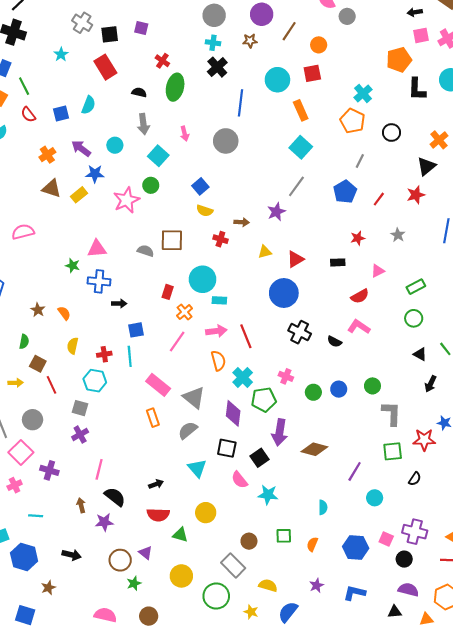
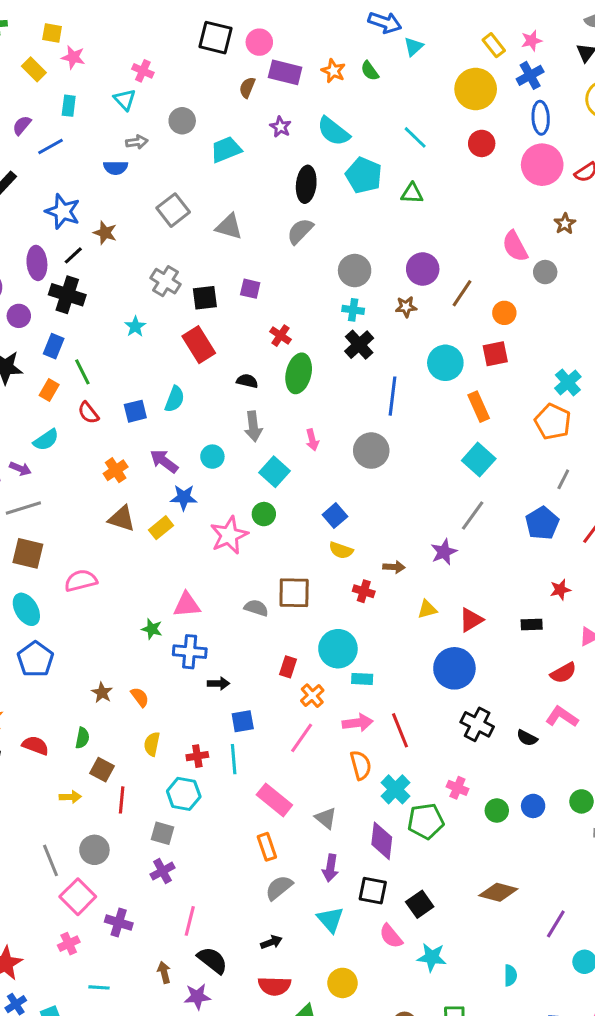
red line: (52, 385) -> (122, 800), turned 30
gray triangle: (194, 398) -> (326, 818), size x0.7
gray semicircle: (188, 430) -> (279, 888), moved
purple arrow: (280, 432) -> (330, 868), moved, size x0.7

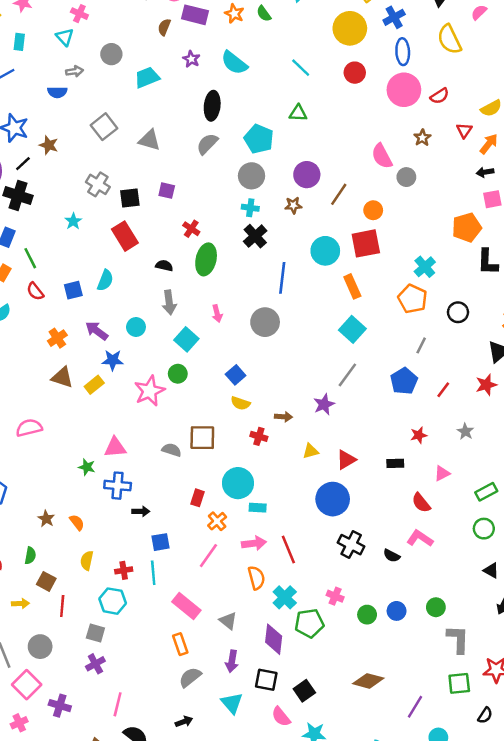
cyan pentagon: (364, 175) -> (259, 139), moved
red square: (495, 354) -> (366, 243), size x1.4
red semicircle: (563, 673) -> (421, 503), turned 80

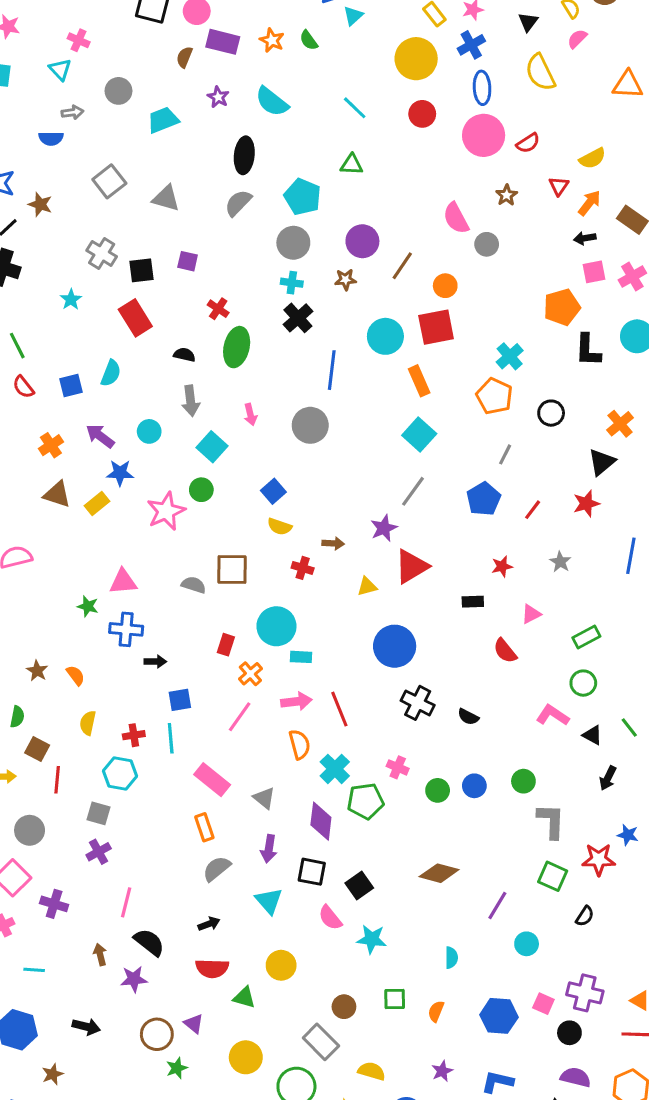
red triangle: (346, 460) -> (411, 566), moved, size x1.4
pink L-shape: (420, 538) -> (553, 715), moved
green square: (459, 683) -> (553, 876), turned 30

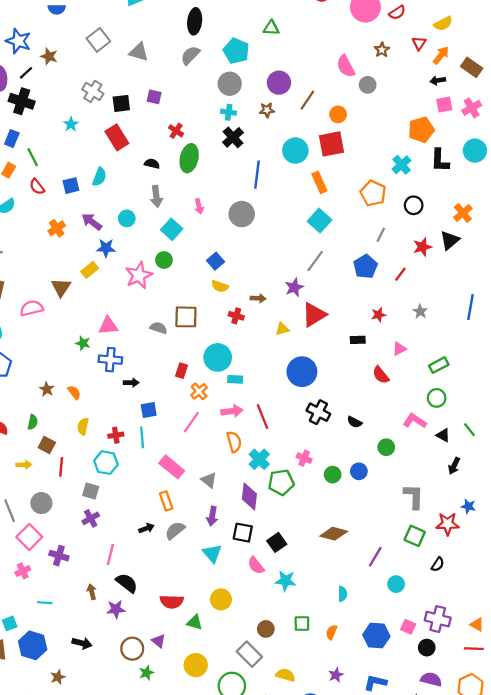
cyan cross: (510, 356) -> (402, 165), moved
brown triangle: (57, 494) -> (61, 287), moved, turned 45
red star: (586, 504) -> (422, 247), moved
green circle: (523, 781) -> (386, 447), moved
black arrow: (209, 924) -> (146, 528), moved

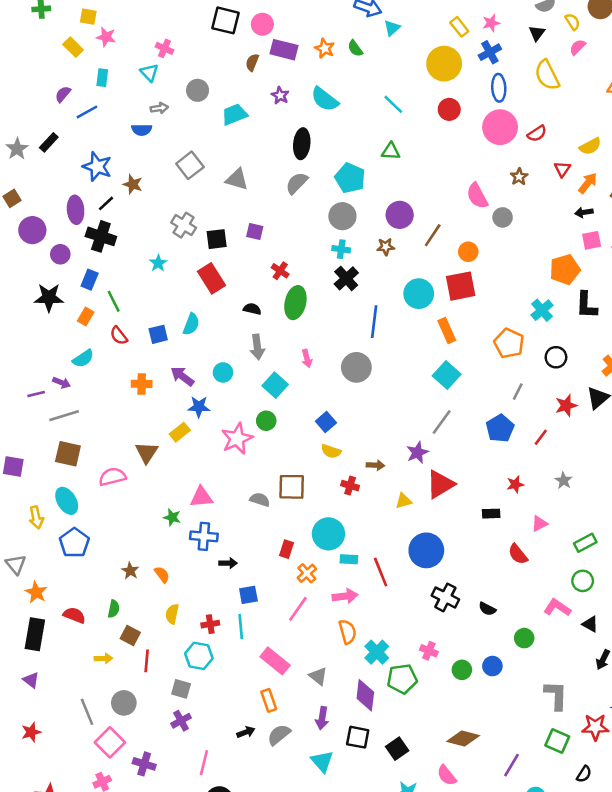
orange cross: (57, 228) -> (142, 384), turned 35
red line: (263, 417) -> (381, 572), moved
pink semicircle: (256, 565) -> (447, 775), moved

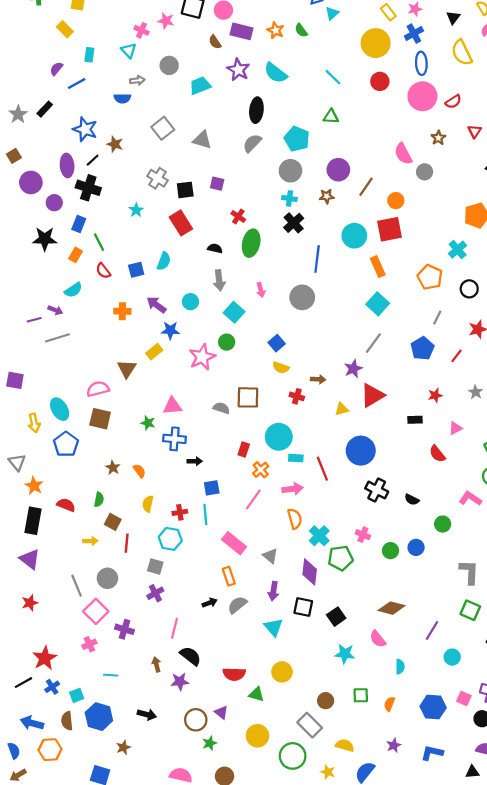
pink star: (106, 37) -> (166, 21), moved
brown semicircle: (252, 62) -> (215, 42), turned -56
purple star: (280, 95) -> (238, 70), size x1.5
brown square: (68, 454) -> (100, 419), moved
purple triangle: (31, 680) -> (30, 559), size x1.5

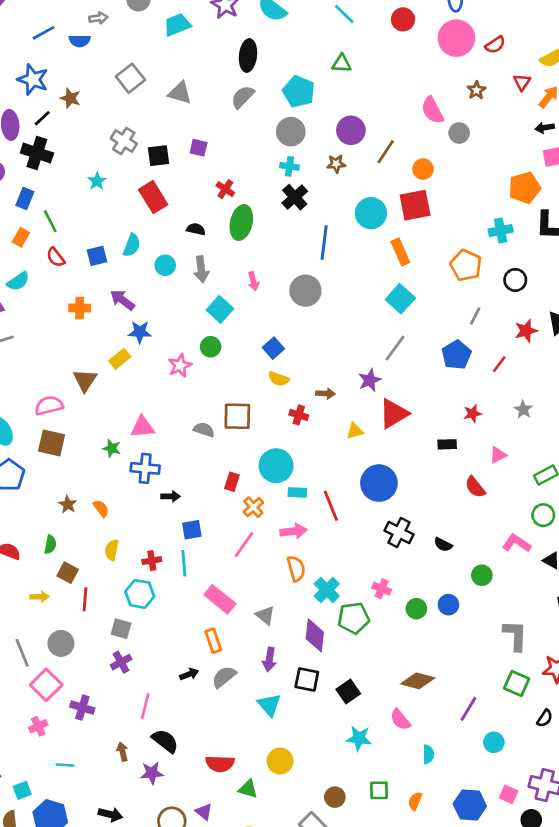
blue line: (77, 84) -> (44, 33), moved
cyan cross: (458, 250) -> (501, 231), turned 30
cyan circle: (190, 302) -> (165, 265), moved
pink star: (202, 357) -> (180, 365), size x0.7

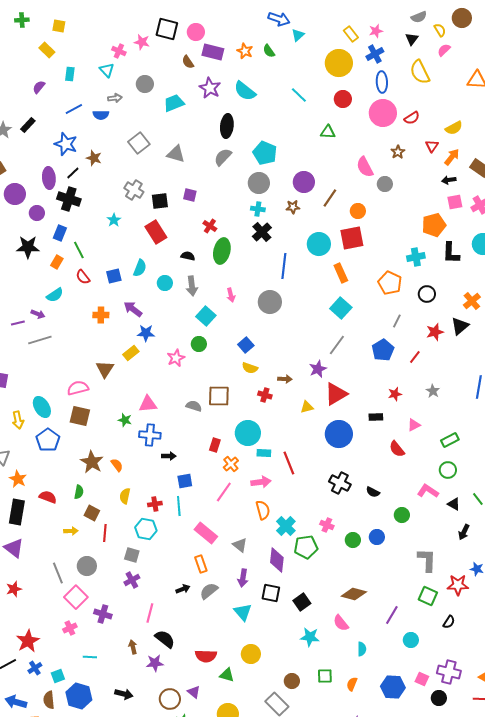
green triangle: (342, 63) -> (328, 132), moved
blue circle: (379, 483) -> (339, 434), moved
brown star: (68, 504) -> (92, 462), size x1.6

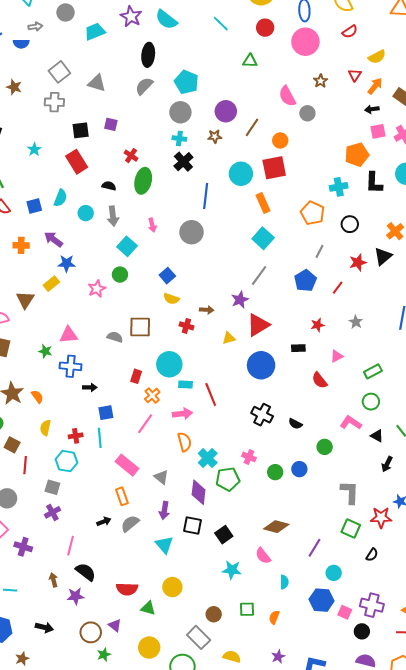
red semicircle: (412, 118) -> (350, 32), moved
gray cross: (134, 190) -> (54, 102), moved, turned -30
blue hexagon: (393, 687) -> (322, 600), moved

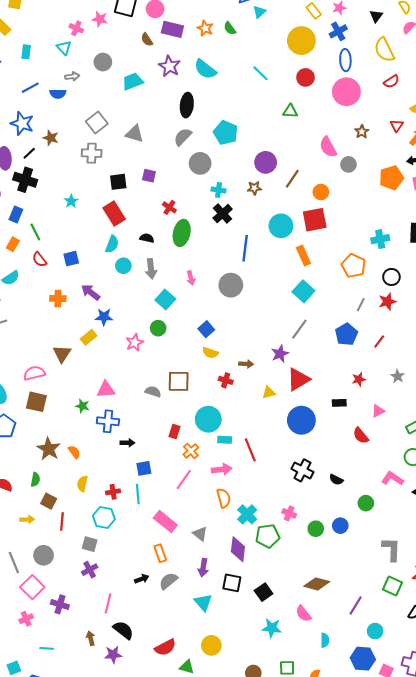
gray circle: (180, 112) -> (200, 163), moved
orange pentagon: (357, 155) -> (391, 178), moved
cyan semicircle: (60, 198) -> (112, 244), moved
red star: (358, 262) -> (387, 302), moved
red semicircle: (127, 589) -> (165, 647), turned -30

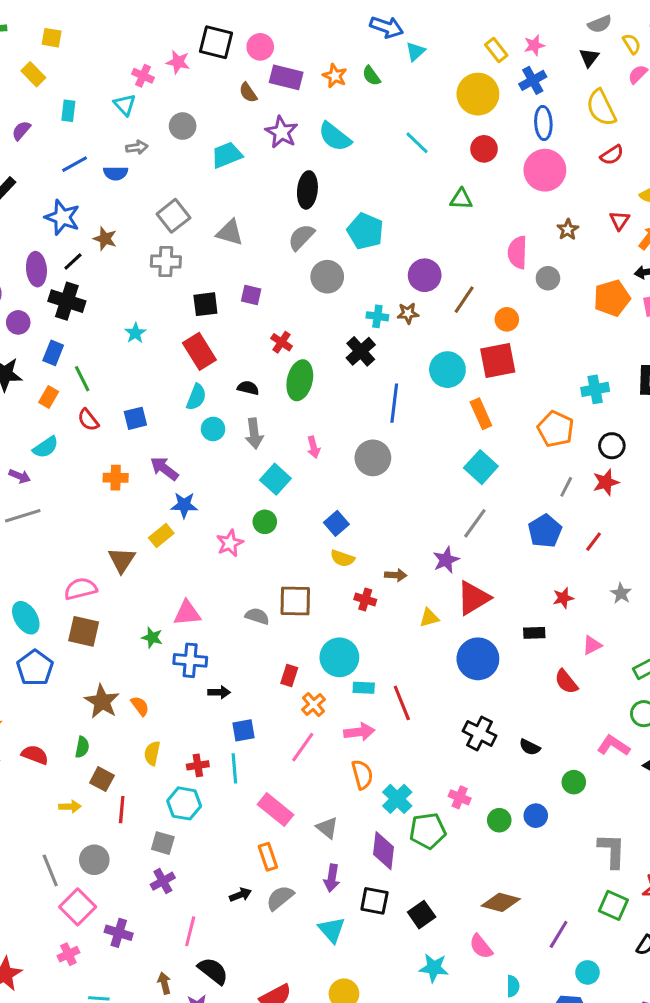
pink semicircle: (328, 147) -> (517, 252), turned 30
cyan cross: (219, 190) -> (377, 316), moved

